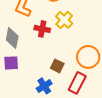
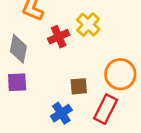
red cross: (42, 29) -> (59, 37), turned -35
brown square: (57, 66) -> (79, 86), turned -32

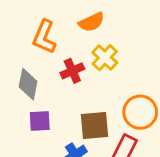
purple square: (17, 82) -> (40, 121), moved
brown square: (79, 86) -> (94, 125), size x1.5

